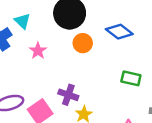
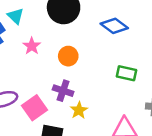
orange circle: (83, 43) -> (68, 56), moved

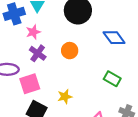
pink star: (32, 46) -> (33, 32), moved
purple cross: (63, 91) -> (38, 53), moved

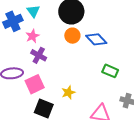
blue diamond: (114, 38) -> (96, 39), moved
orange circle: (70, 51) -> (72, 36), moved

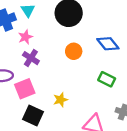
orange circle: (72, 36) -> (74, 51), moved
blue diamond: (96, 39) -> (108, 44), moved

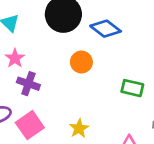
blue diamond: (108, 44) -> (106, 29), moved

